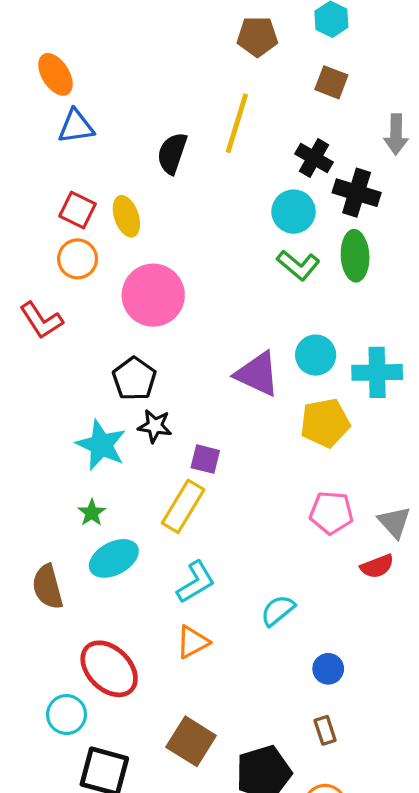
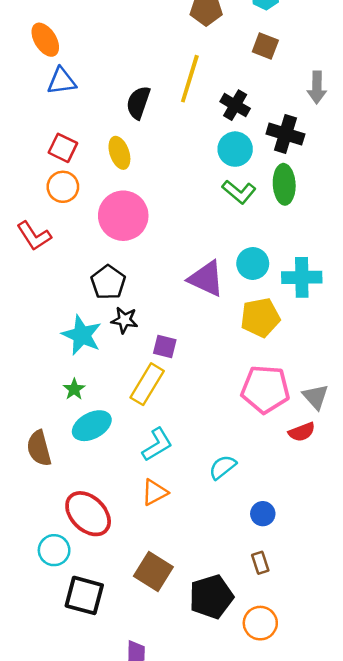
black cross: (314, 158) -> (235, 105), moved
yellow ellipse: (126, 216) -> (119, 153), moved
pink pentagon: (331, 513) -> (265, 389), size x1.4

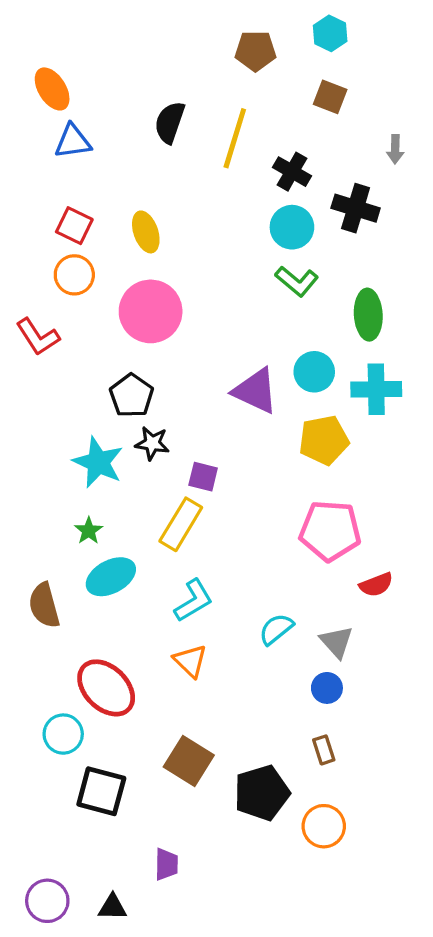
gray arrow: (317, 87) -> (395, 149), size x0.7
black semicircle: (138, 103) -> (170, 122), moved
green ellipse: (284, 184) -> (368, 315), moved
gray triangle: (316, 397) -> (336, 642), moved
orange triangle: (155, 492) -> (190, 661), turned -48

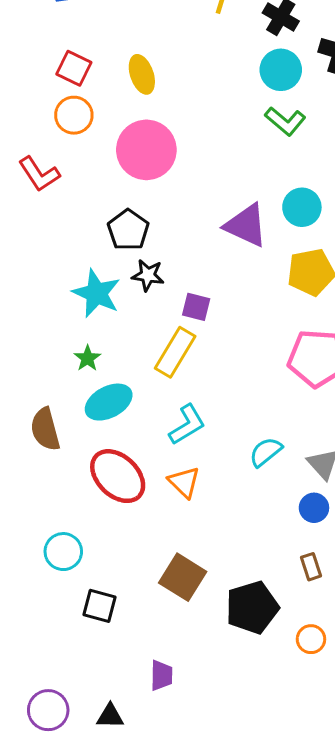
red ellipse: (106, 688) -> (118, 476), moved
black square: (101, 791) -> (100, 606), size x0.7
orange circle: (324, 826) -> (311, 639), size x0.7

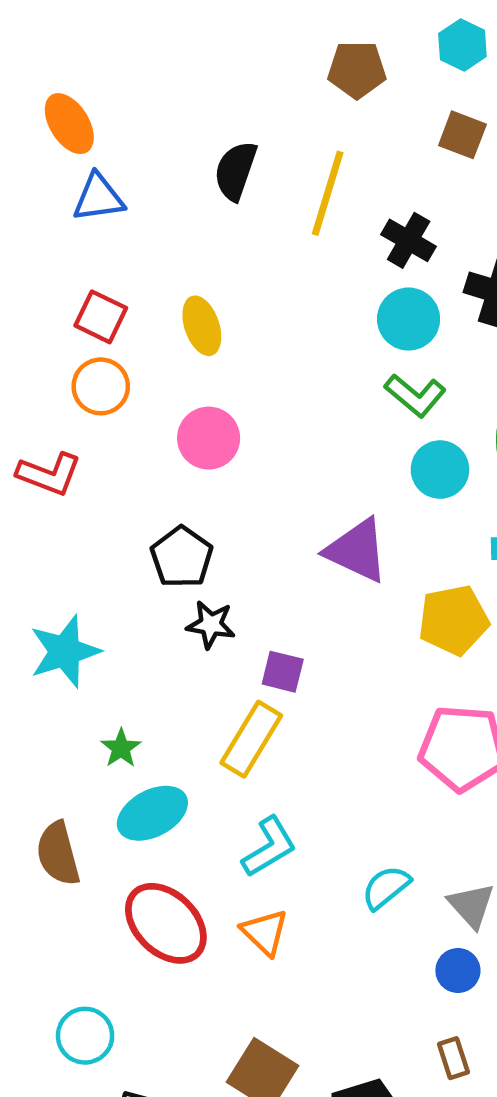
pink circle: (146, 150) -> (209, 438), size x0.7
red L-shape: (39, 174) -> (49, 474), turned -36
cyan circle: (302, 207) -> (440, 470), moved
cyan star: (97, 293) -> (65, 652), moved, turned 30

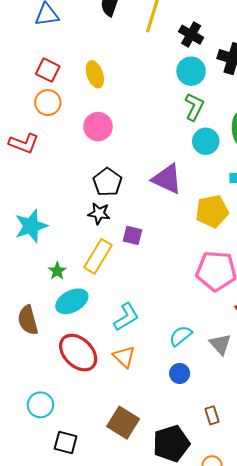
green L-shape: (415, 395) -> (194, 107), turned -104
black pentagon: (182, 557) -> (107, 182), moved
yellow rectangle: (251, 739) -> (98, 256), moved
blue circle: (458, 971) -> (180, 373), moved

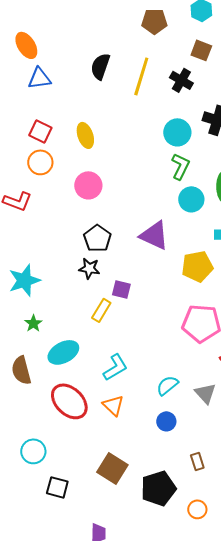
black cross: (191, 35) -> (181, 80), moved
yellow rectangle: (98, 256) -> (101, 310), moved, size x0.7
green star: (57, 271) -> (33, 323), moved

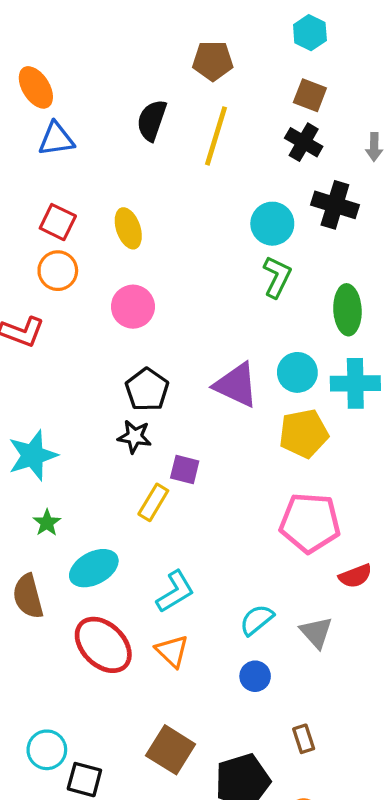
brown pentagon: (154, 21) -> (213, 61), moved
black cross: (181, 80) -> (304, 142), moved
cyan circle: (191, 199) -> (297, 372), moved
cyan circle: (33, 451) -> (47, 750), moved

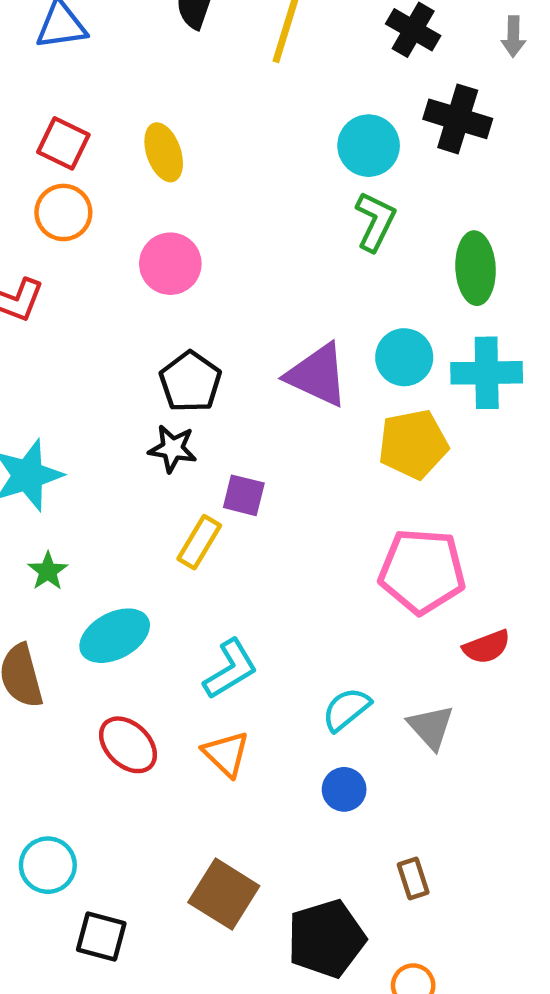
red ellipse: (103, 645) -> (128, 745), size x0.7
cyan circle: (47, 750) -> (48, 865), moved

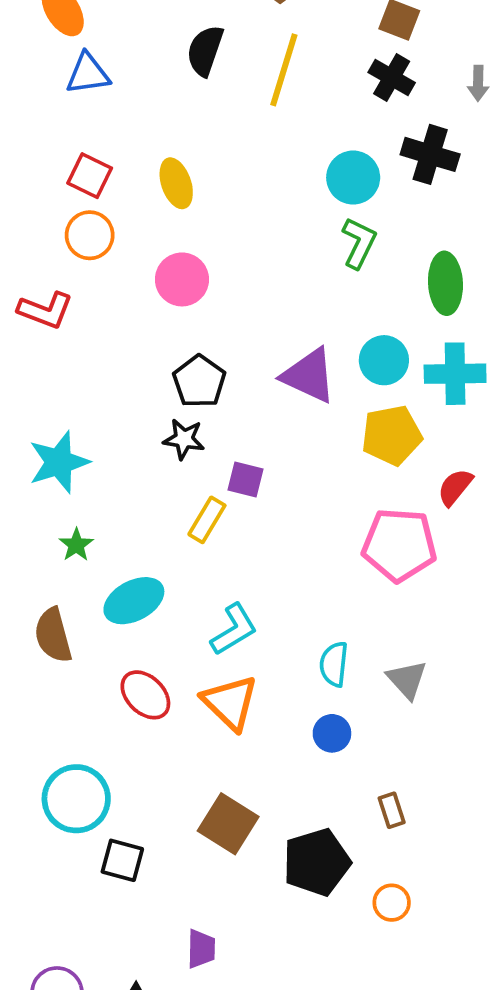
red semicircle: (487, 647) -> (455, 487), moved, turned 150
cyan semicircle: (346, 709) -> (334, 664), turned -45
orange triangle: (226, 754) -> (230, 703), size x1.4
cyan circle: (48, 865) -> (76, 799), size x1.4

